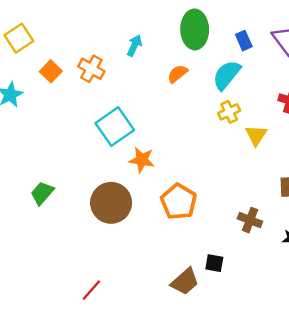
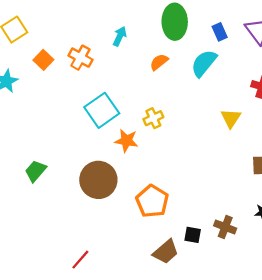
yellow cross: (229, 112) -> (153, 118), moved
orange pentagon: (179, 202) -> (152, 201), moved
brown cross: (250, 220) -> (225, 227), moved

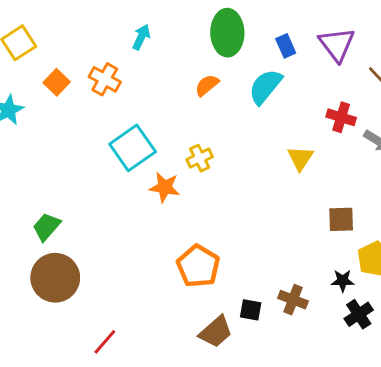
cyan arrow: (120, 36) -> (141, 37), moved
brown circle: (98, 180) -> (55, 278), moved

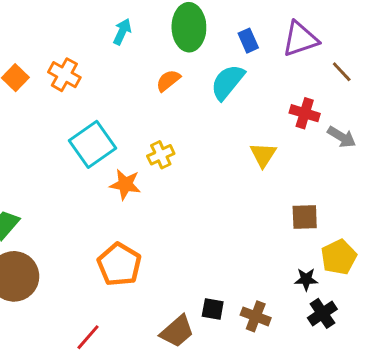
cyan arrow: (141, 37) -> (122, 32), moved
purple triangle: (337, 44) -> (300, 39), turned 48
orange pentagon: (198, 266) -> (119, 265), moved
brown cross: (293, 300) -> (256, 316), moved
red line: (105, 342) -> (88, 337), moved

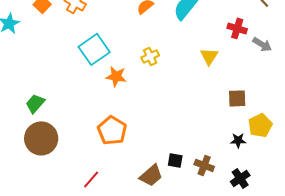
yellow cross: (161, 155) -> (150, 56), moved
black cross: (322, 313) -> (240, 178), moved

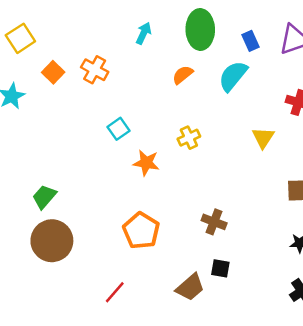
cyan square: (94, 49) -> (119, 129), size x0.6
brown cross: (204, 165) -> (214, 222), moved

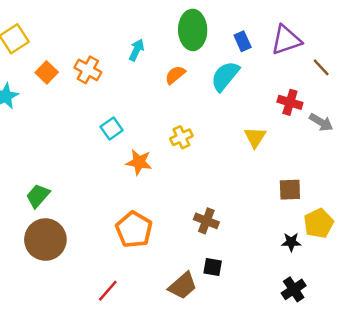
cyan arrow: (144, 33) -> (137, 50), moved

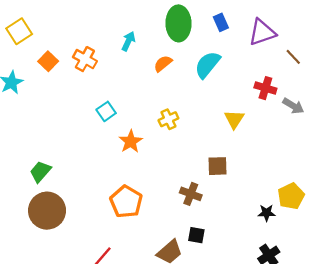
blue rectangle: (243, 41) -> (221, 22), moved
orange star: (139, 162) -> (131, 142), turned 30
brown square: (290, 190) -> (217, 166), moved

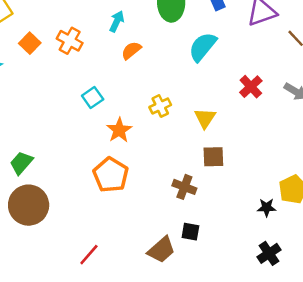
orange semicircle: (163, 64) -> (131, 50), moved
red cross: (265, 88) -> (251, 87), moved, turned 30
yellow triangle: (234, 119) -> (205, 118), moved
orange pentagon: (126, 202) -> (111, 175), moved

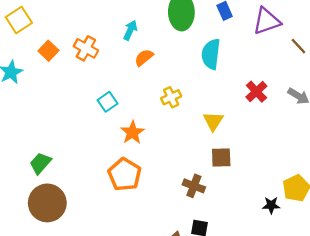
cyan semicircle: (203, 47) -> (211, 54), turned -32
yellow cross: (160, 106) -> (171, 97), moved

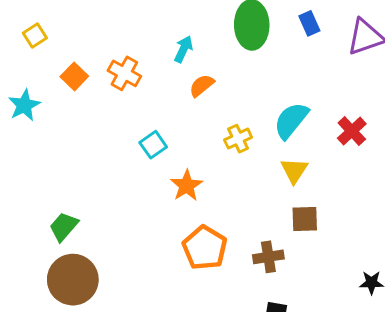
yellow square: (19, 20) -> (35, 35), size x0.7
cyan semicircle: (211, 54) -> (291, 120), moved, turned 32
orange pentagon: (125, 175) -> (205, 248), moved
brown cross: (194, 186) -> (268, 257), turned -30

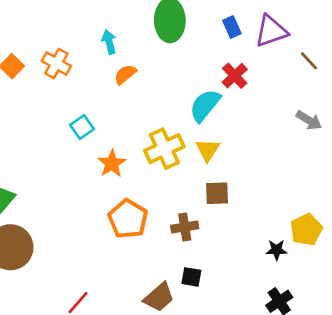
blue rectangle: (309, 23) -> (232, 27), moved
cyan arrow: (183, 49) -> (109, 42), turned -40
red cross: (352, 131) -> (235, 76), moved
yellow cross: (238, 139) -> (164, 149), moved, size x1.6

